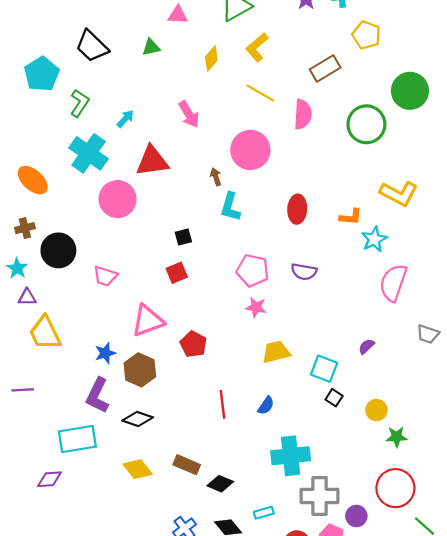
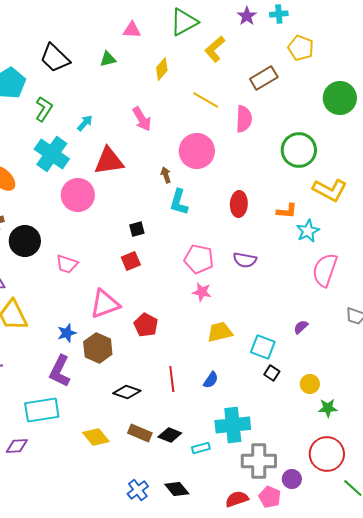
yellow L-shape: (257, 47) -> (215, 49), moved
green circle: (366, 124) -> (299, 150), moved
black diamond: (138, 419) -> (127, 392), moved
black diamond: (220, 484) -> (170, 435), moved
cyan rectangle: (264, 513) -> (201, 448), moved

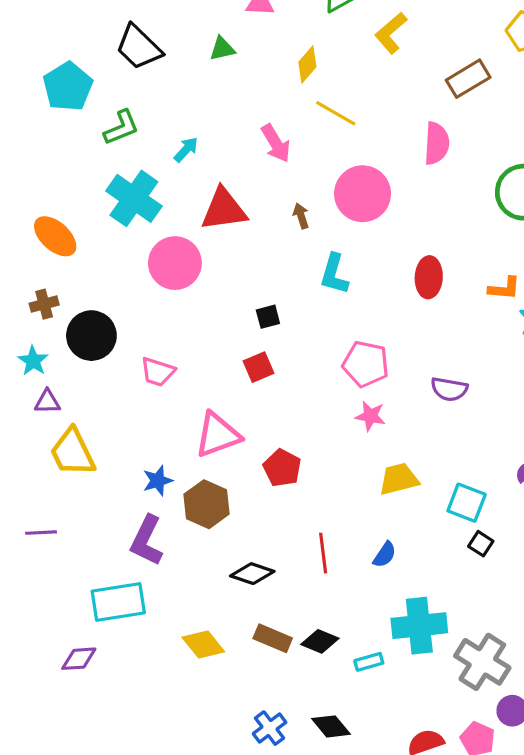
yellow line: (206, 100) -> (336, 113), moved
green L-shape: (44, 109) -> (121, 128), turned 35
brown arrow: (166, 175) -> (301, 216), moved
purple semicircle: (245, 260) -> (449, 389), moved
gray cross: (259, 461) -> (482, 662), moved, turned 32

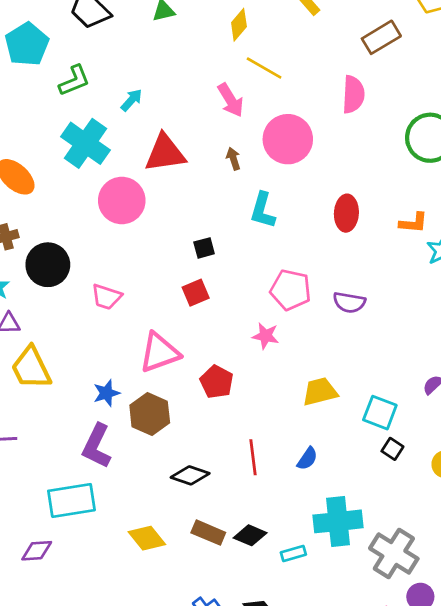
pink arrow: (276, 143) -> (231, 100), moved
purple semicircle: (449, 389) -> (349, 302), moved
pink star: (370, 416) -> (265, 336), moved

